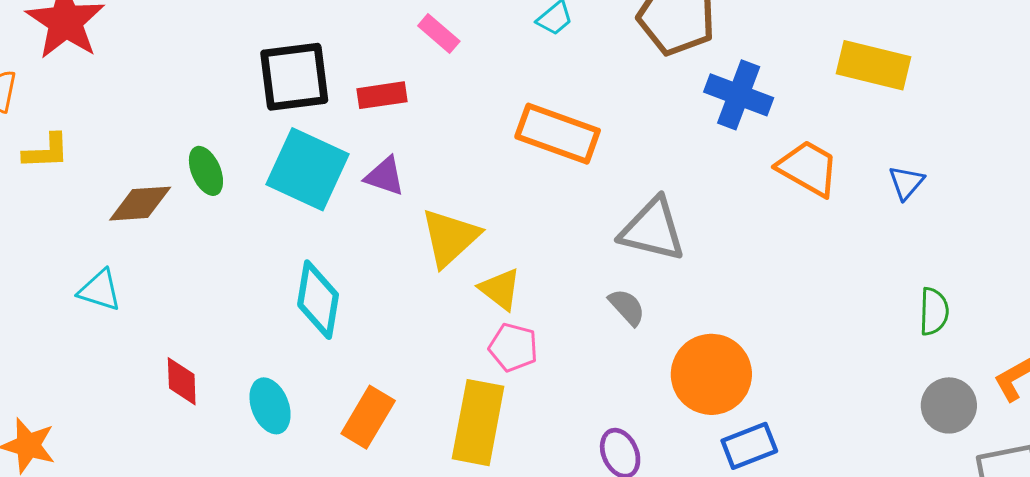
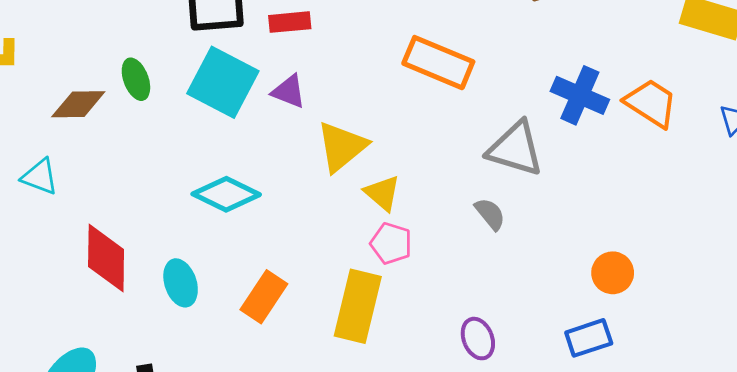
blue cross: (739, 95) -> (580, 95), moved
cyan diamond: (318, 300) -> (226, 194), turned -76
orange circle: (711, 374) -> (613, 273), moved, size x0.6
red diamond: (182, 381) -> (106, 258), size x1.6

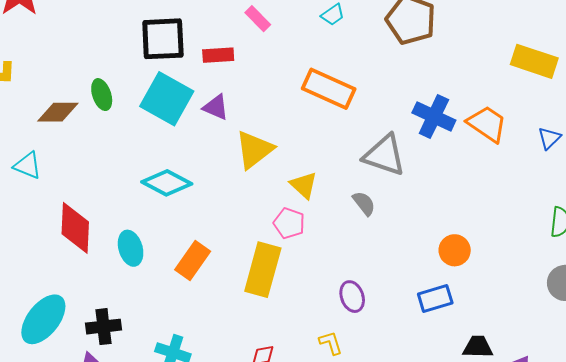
yellow triangle: (382, 193) -> (304, 185), moved

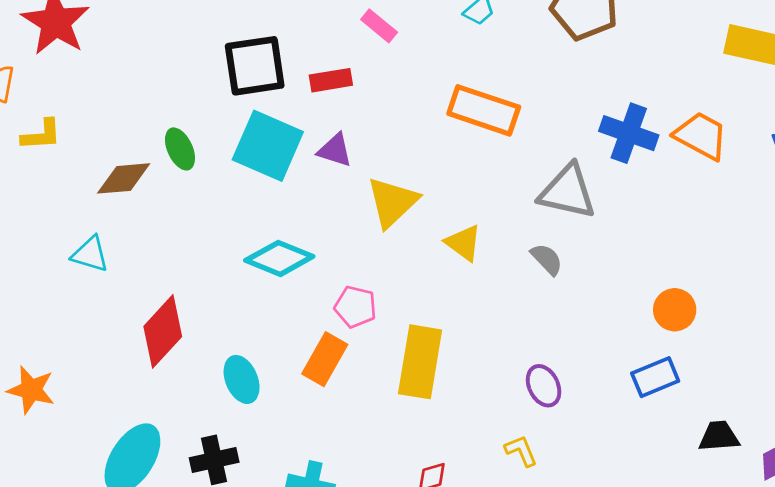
pink pentagon: (289, 223) -> (355, 307), moved
red diamond: (75, 228) -> (163, 331), turned 46
cyan ellipse: (131, 248) -> (242, 379), moved

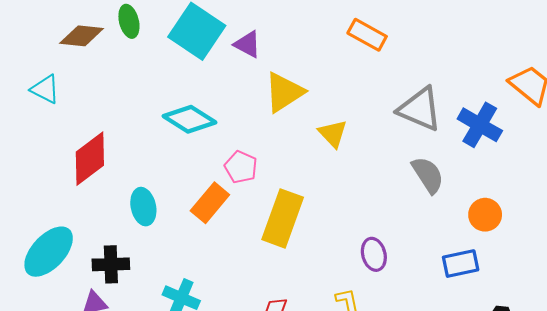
orange rectangle: (484, 110) -> (367, 35), size x0.7
blue cross: (629, 133) -> (480, 125), moved
gray semicircle: (547, 259) -> (428, 175), moved, size x1.4

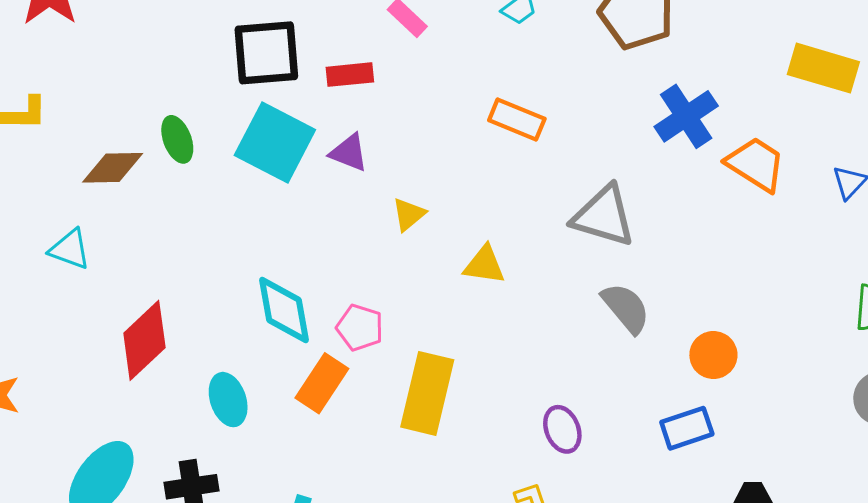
yellow triangle: (284, 92) -> (409, 214), size x0.6
cyan diamond: (190, 119) -> (284, 310), moved, turned 54
blue cross: (480, 125) -> (686, 116), moved, turned 33
yellow triangle: (333, 133) -> (484, 265), turned -32

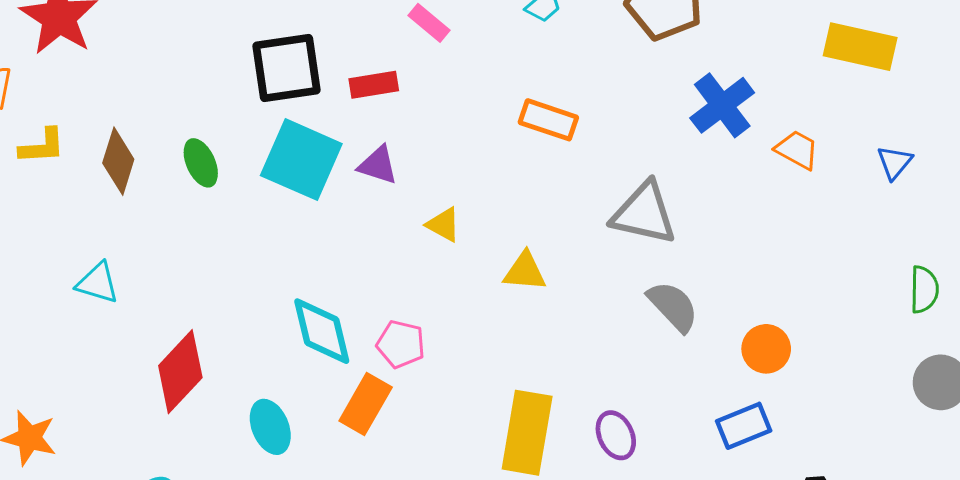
orange trapezoid: (756, 164) -> (797, 150), size x0.7
brown diamond: (113, 168) -> (118, 161), moved, turned -68
yellow triangle: (409, 214) -> (444, 225), turned -48
yellow rectangle: (427, 393) -> (527, 433), moved

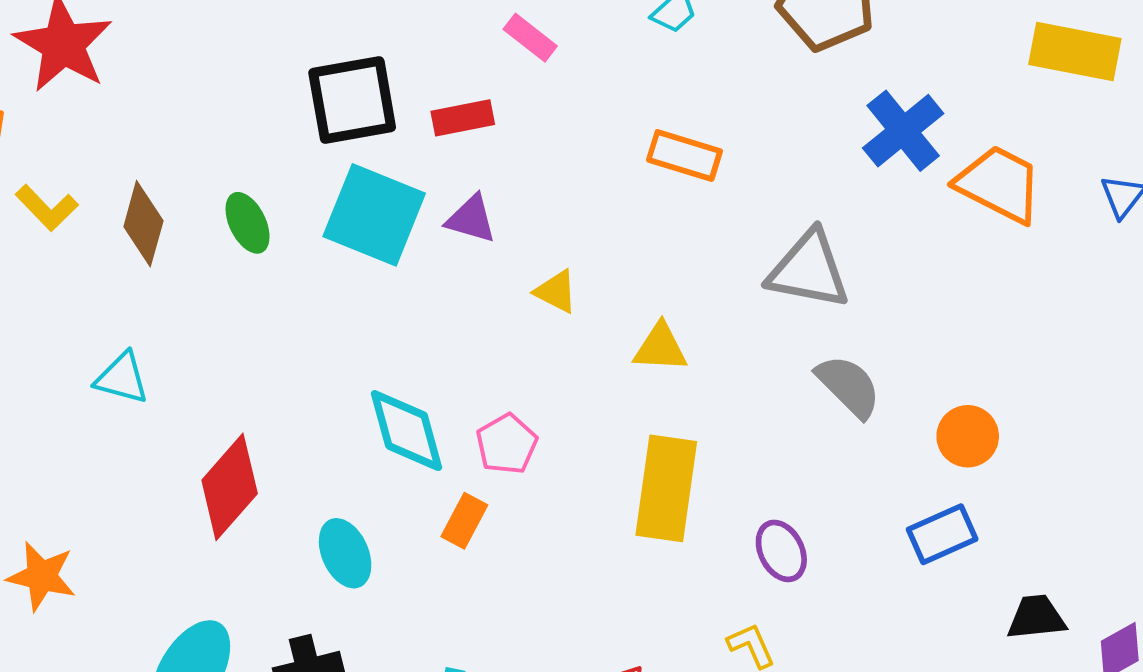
yellow L-shape: (42, 146) -> (47, 208), turned 51
orange trapezoid: (797, 150) -> (999, 184), size x1.6
pink pentagon: (401, 344) -> (507, 444), turned 30
orange rectangle: (366, 404) -> (464, 521), size x0.7
yellow rectangle: (527, 433) -> (666, 488), moved

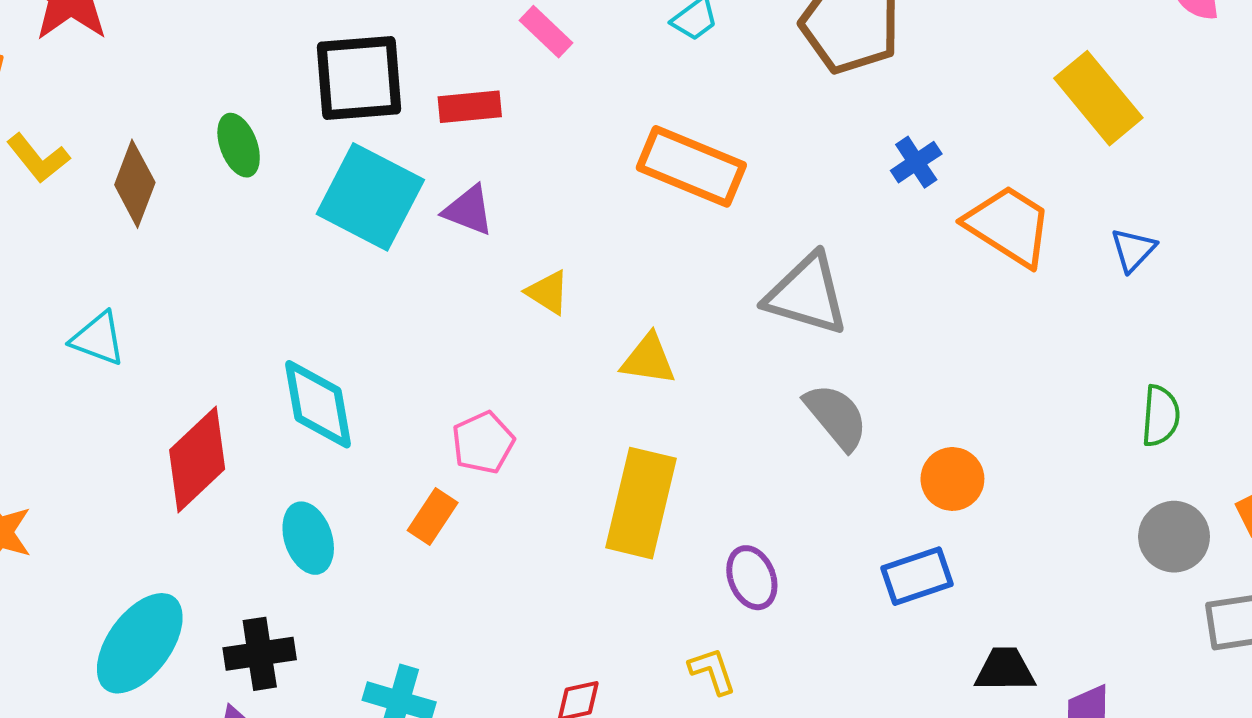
yellow rectangle: (1075, 52) -> (1098, 98), turned 34
blue cross: (903, 131) -> (916, 162), size x0.6
orange rectangle: (684, 156) -> (691, 166), size x1.4
green ellipse: (248, 223) -> (239, 145), moved
cyan diamond: (406, 431) -> (318, 404), moved

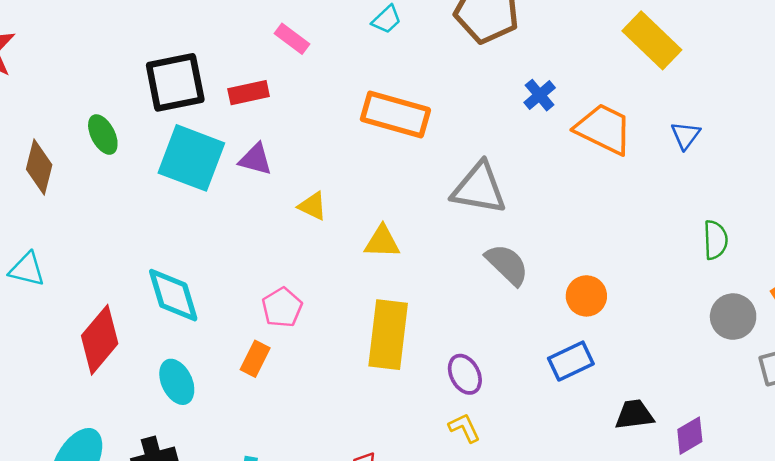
yellow L-shape: (712, 671) -> (464, 428), moved

